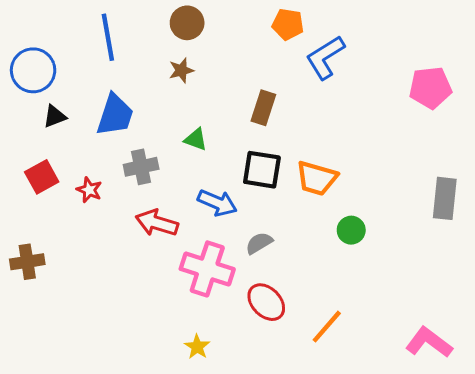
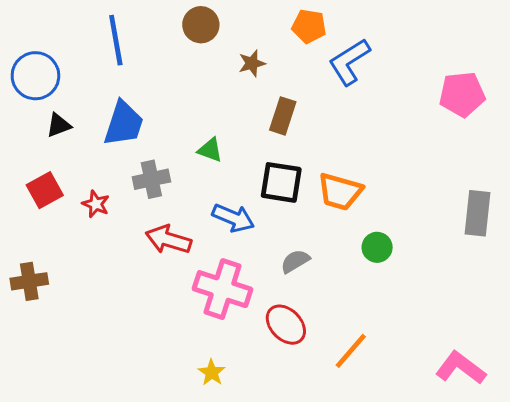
brown star: (181, 70) -> (252, 63), moved
gray semicircle: (259, 243) -> (295, 261), moved

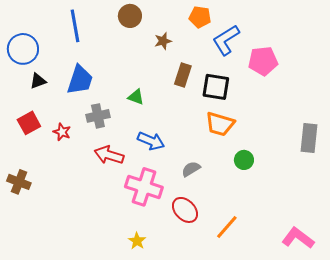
pink pentagon: (462, 94) -> (263, 61), moved
black square: (281, 182) -> (216, 87), moved
brown cross: (29, 281) -> (19, 182), turned 30

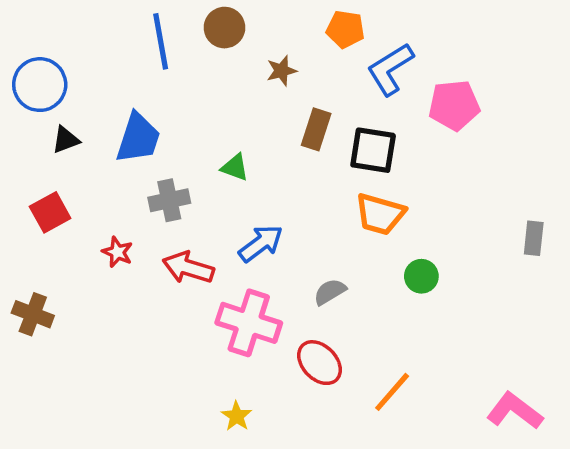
blue line: (75, 26) -> (161, 41), moved
red star: (62, 132) -> (117, 252), moved
gray rectangle: (309, 138) -> (534, 238), size x0.7
blue arrow: (151, 141) -> (261, 243), turned -60

